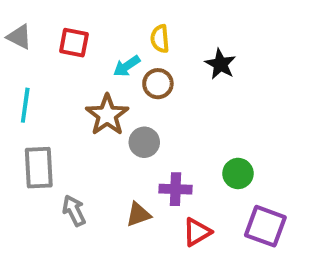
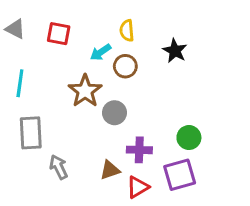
purple square: (265, 226) -> (180, 175), moved, turned -36
red triangle: (197, 232) -> (138, 187), moved

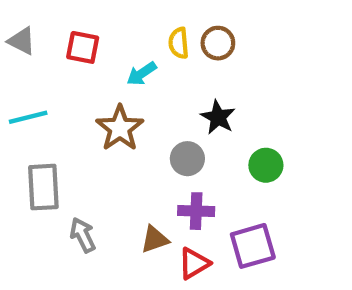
black star: (175, 51) -> (218, 117), moved
brown circle: (125, 66) -> (218, 43), moved
cyan line: (20, 83) -> (28, 117), turned 68
gray circle: (114, 113) -> (187, 159), moved
green circle: (189, 138) -> (266, 165), moved

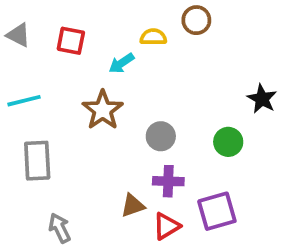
yellow semicircle: (179, 43) -> (153, 37), turned 95
brown circle: (218, 43) -> (196, 20), moved
black star: (218, 117) -> (262, 99), moved
gray arrow: (83, 235) -> (60, 228), moved

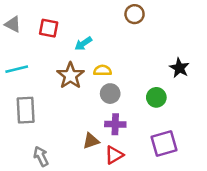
yellow semicircle: (153, 37) -> (103, 70), moved
purple square: (217, 211) -> (164, 143), moved

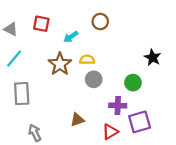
brown circle: (135, 14) -> (100, 22), moved
gray triangle: (13, 24) -> (11, 29), moved
cyan line: (17, 69) -> (14, 59), turned -36
purple cross: (115, 124) -> (118, 106), moved
red triangle: (114, 155) -> (110, 132), moved

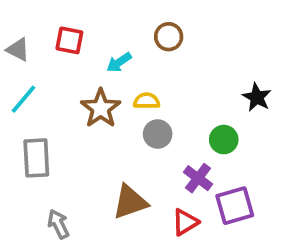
purple cross: (118, 106) -> (198, 178), turned 35
brown triangle: (77, 120) -> (130, 202), size x1.5

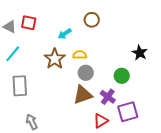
red square: (69, 40) -> (29, 23), moved
brown triangle: (130, 202) -> (83, 95), moved

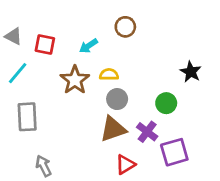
red square: (29, 23) -> (45, 45), moved
red triangle: (101, 121) -> (125, 164), moved

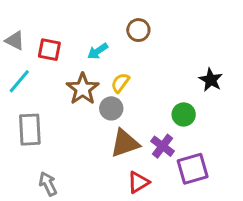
yellow semicircle: (109, 75) -> (120, 83), turned -54
gray circle: (117, 99) -> (111, 108), moved

